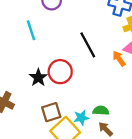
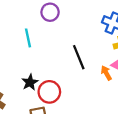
red circle: (60, 72) -> (49, 92), moved

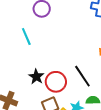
black line: (79, 57) -> (82, 76), moved

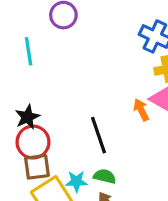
red circle: (56, 82) -> (33, 142), moved

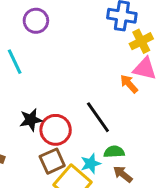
black star: (27, 117) -> (31, 120), turned 30
red circle: (33, 142) -> (56, 130), moved

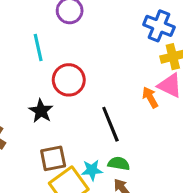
black star: (31, 120) -> (41, 111), turned 30
red circle: (56, 130) -> (69, 80), moved

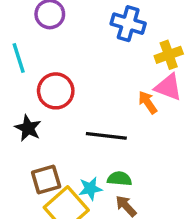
blue cross: (159, 26) -> (128, 24), moved
black line: (110, 124) -> (106, 136), turned -56

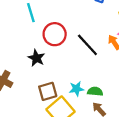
black line: (106, 136) -> (87, 45), moved, turned 40
cyan star: (90, 189) -> (76, 89), moved

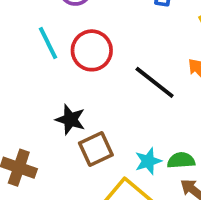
red circle: (55, 34) -> (92, 50), moved
brown square: (48, 91) -> (96, 149), moved

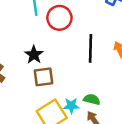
black line: (155, 82) -> (91, 48), turned 36
cyan star: (148, 161) -> (71, 106), moved

